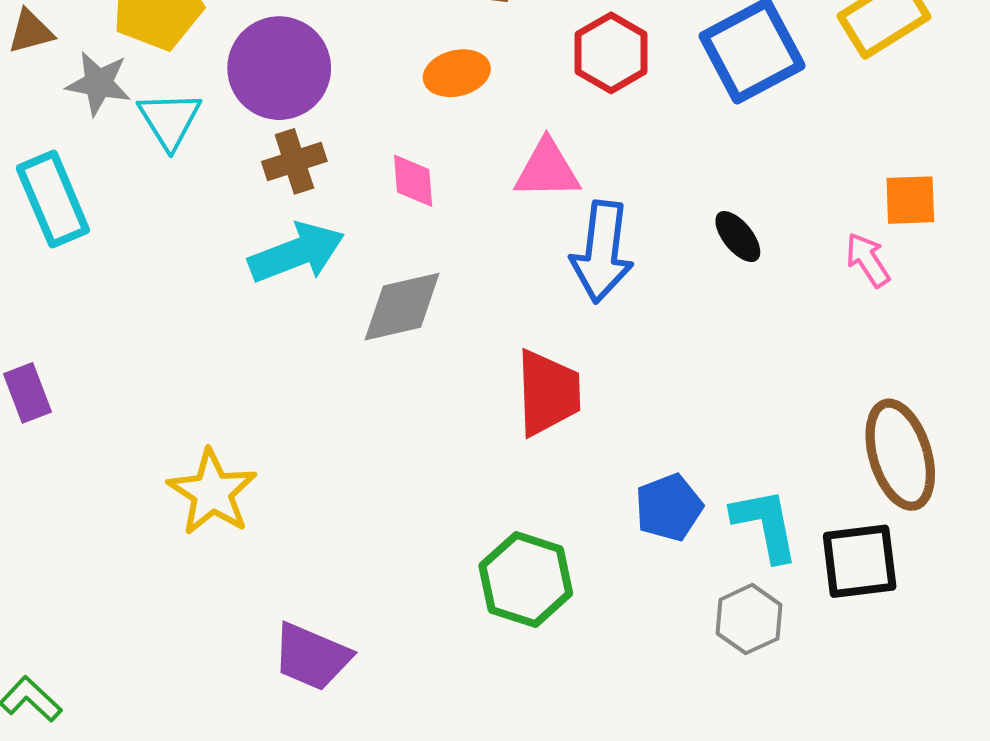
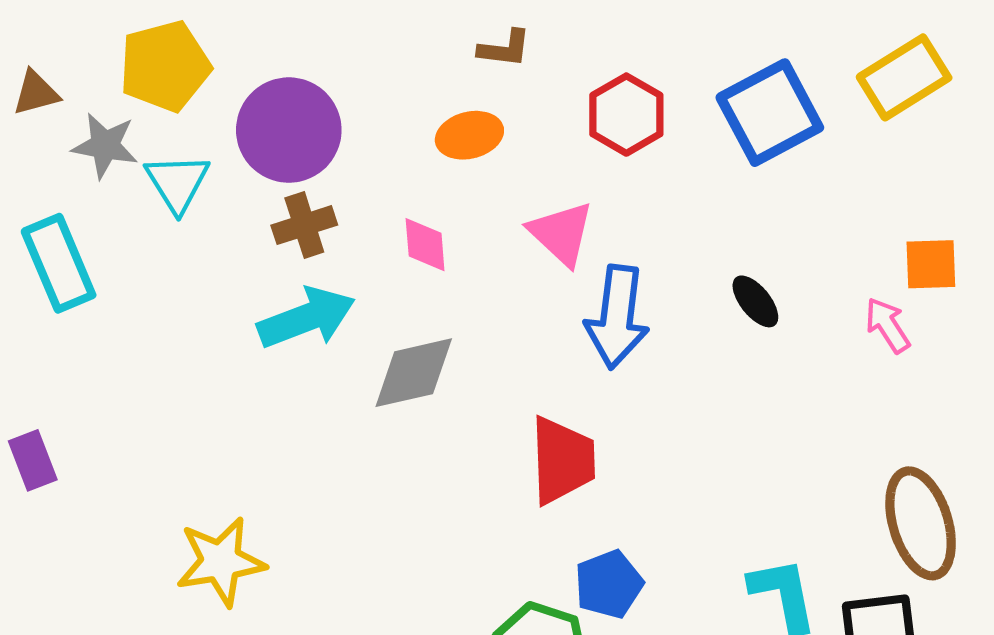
pink triangle: (547, 170) -> (561, 233), turned 44
yellow star: (212, 492) -> (221, 562), turned 30
blue pentagon: (669, 507) -> (609, 584), moved

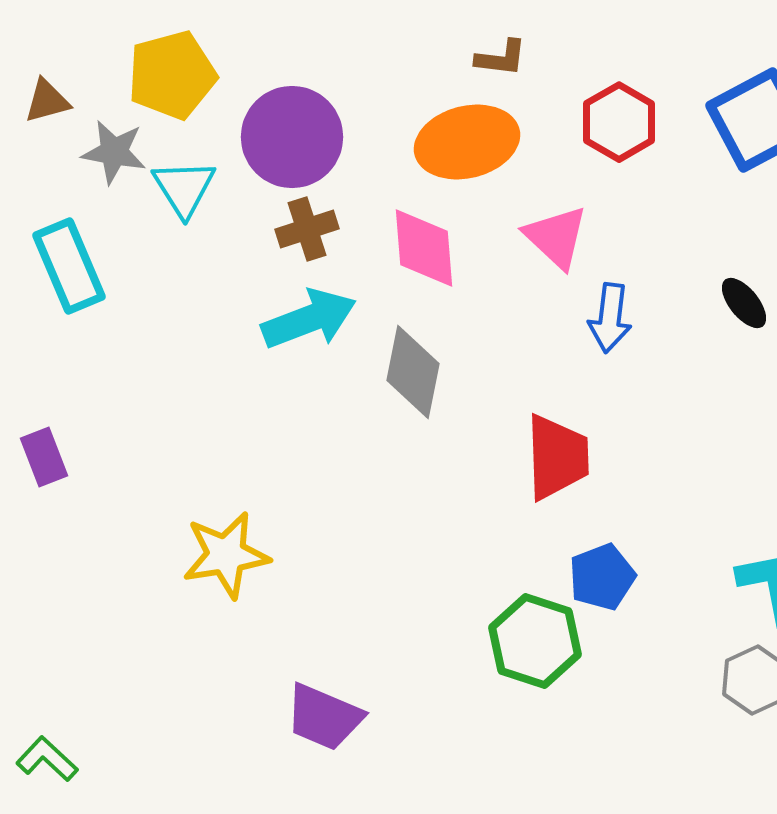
orange ellipse: (469, 135) -> (467, 142), size x1.6
pink diamond: (425, 245) -> (424, 248), size x1.5
blue arrow: (617, 317) -> (610, 318), size x0.7
gray diamond: (414, 373) -> (413, 372), turned -66

